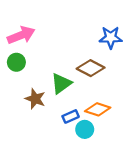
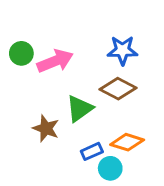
pink arrow: (21, 35) -> (55, 61), moved
blue star: (111, 38) -> (122, 50), moved
green circle: (16, 62) -> (21, 53), moved

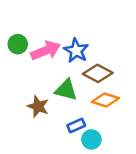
blue star: (122, 50) -> (76, 50), moved, turned 30
green triangle: (80, 109) -> (66, 90), turned 50
orange diamond: (127, 142) -> (105, 100), moved

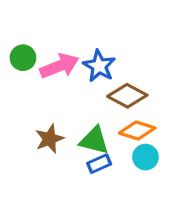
green triangle: (66, 90) -> (94, 140), moved
brown star: (38, 106) -> (49, 139), turned 30
cyan circle: (91, 139) -> (145, 157), moved

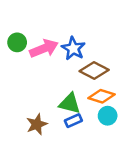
brown star: (49, 139) -> (37, 124), moved

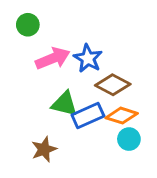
green circle: (17, 42) -> (28, 25), moved
green triangle: (70, 104) -> (64, 104), moved
blue rectangle: (73, 121) -> (88, 116), moved, size x1.5

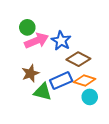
green circle: (28, 25) -> (27, 27), moved
green triangle: (64, 104) -> (43, 92), moved
brown star: (44, 149) -> (30, 73), moved

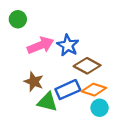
green circle: (27, 27) -> (18, 19), moved
brown star: (30, 73) -> (34, 82), turned -30

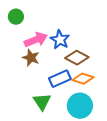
brown star: (34, 82) -> (31, 58), moved
green triangle: (47, 102) -> (42, 102), moved, turned 42
cyan circle: (100, 108) -> (80, 106), moved, size x1.6

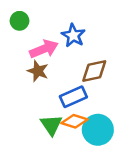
blue star: (60, 40) -> (73, 35), moved
brown diamond: (77, 58) -> (94, 71), turned -40
orange diamond: (83, 79) -> (75, 121), moved

